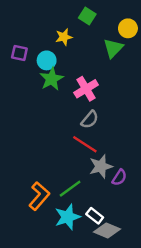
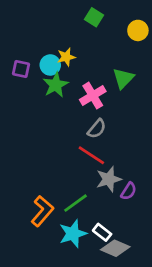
yellow star: (64, 37) -> (66, 57), moved
green triangle: (113, 48) -> (123, 78), moved
purple square: (19, 53) -> (21, 69), moved

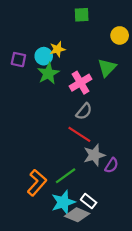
green square: (94, 17) -> (82, 15), turned -35
yellow circle: (138, 30) -> (120, 35), moved
gray diamond: (115, 248) -> (77, 215), moved

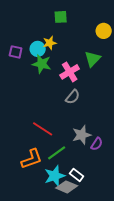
green square: (82, 15) -> (61, 17), moved
green star: (48, 73) -> (42, 64), turned -30
red line: (79, 134) -> (43, 129), moved
orange L-shape: (37, 183) -> (32, 159), turned 30

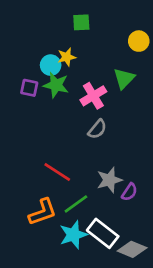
purple square: (16, 52) -> (29, 88), moved
white rectangle: (77, 175) -> (103, 233), size x1.6
gray diamond: (67, 187) -> (132, 249), moved

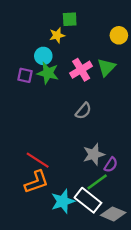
yellow star: (67, 57) -> (57, 35), moved
pink cross: (93, 96) -> (81, 70), moved
red line: (57, 172) -> (38, 160), moved
green line: (76, 204) -> (97, 182), moved

